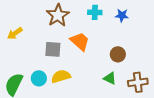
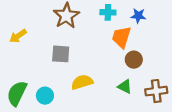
orange trapezoid: (80, 41) -> (121, 37), moved, turned -115
yellow semicircle: (61, 76) -> (82, 82), moved
cyan circle: (39, 78) -> (45, 96), moved

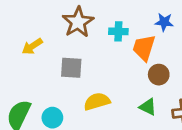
cyan cross: (108, 12) -> (118, 31), moved
yellow arrow: (18, 36) -> (32, 46), moved

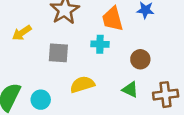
cyan cross: (118, 31) -> (100, 44), moved
orange trapezoid: (144, 48) -> (113, 19), moved, turned -32

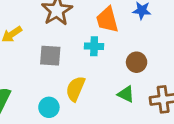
yellow semicircle: (82, 85) -> (75, 89), turned -50
cyan circle: (41, 100) -> (49, 107), moved

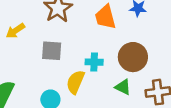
cyan cross: (94, 46) -> (94, 62), moved
brown circle: (137, 62) -> (133, 57), size x1.5

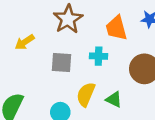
cyan cross: (94, 62) -> (99, 56), moved
green triangle: (123, 87) -> (114, 99), moved

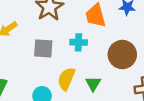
green triangle: (114, 99) -> (93, 84), turned 35

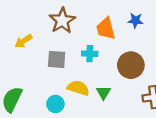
yellow semicircle: (66, 79) -> (78, 88), turned 85

